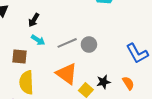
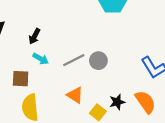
orange triangle: (67, 74) -> (75, 95), size x0.7
orange semicircle: (128, 83) -> (145, 102), size x1.5

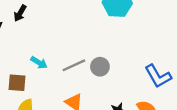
black arrow: (34, 36) -> (20, 13), moved

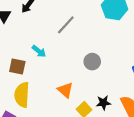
gray line: (74, 65) -> (66, 25), moved, turned -30

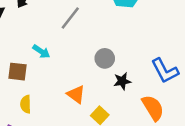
yellow semicircle: (22, 95) -> (26, 104), size x0.6
black star: (103, 103) -> (122, 81), moved

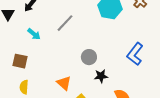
cyan arrow: (41, 51) -> (34, 34), moved
blue L-shape: (165, 71) -> (135, 54), moved, turned 60

